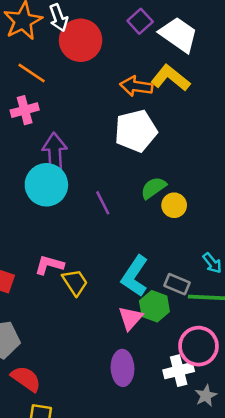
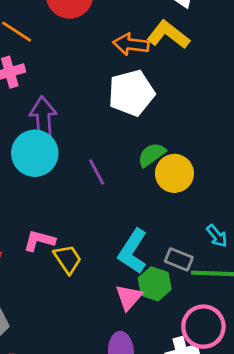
yellow circle: (174, 205) -> (174, 173), size x1.4

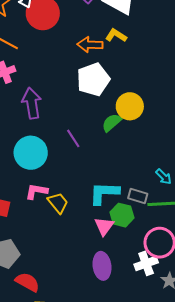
yellow L-shape: (168, 35) -> (116, 35), size x0.7
cyan circle: (35, 153) -> (31, 153), moved
yellow circle: (174, 173) -> (130, 106), moved
cyan L-shape: (133, 251) -> (104, 193), turned 64

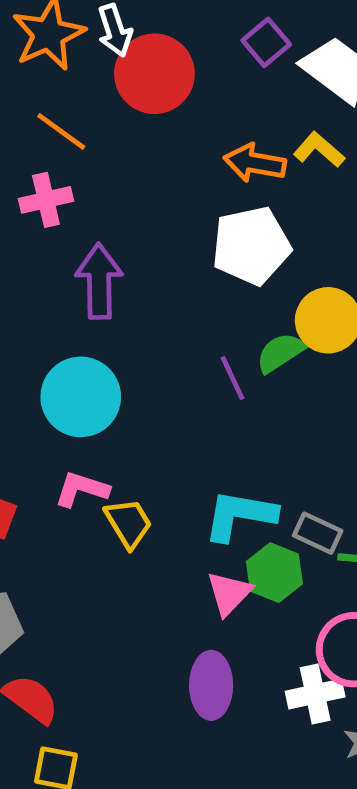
purple line: (73, 138) -> (233, 378), moved

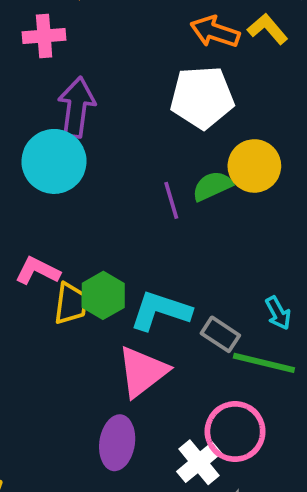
cyan circle: (81, 397) -> (54, 161), moved
yellow trapezoid: (128, 523) -> (71, 303), turned 30
green hexagon: (274, 573) -> (103, 295), moved
pink triangle: (229, 593) -> (143, 372), size x1.4
white cross: (315, 694) -> (199, 462), turned -36

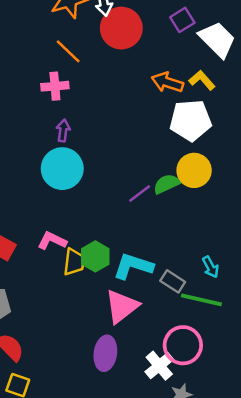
white pentagon: (202, 97) -> (191, 120), moved
purple arrow: (77, 107) -> (63, 131), moved, size x0.6
purple line: (171, 200) -> (140, 194), turned 70

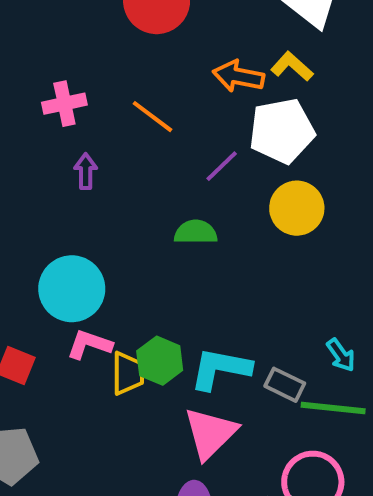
orange line: (68, 51) -> (153, 117), moved
cyan circle: (62, 169) -> (72, 289), moved
green semicircle: (167, 184) -> (196, 232), moved, turned 32
purple line: (140, 194) -> (222, 166), moved

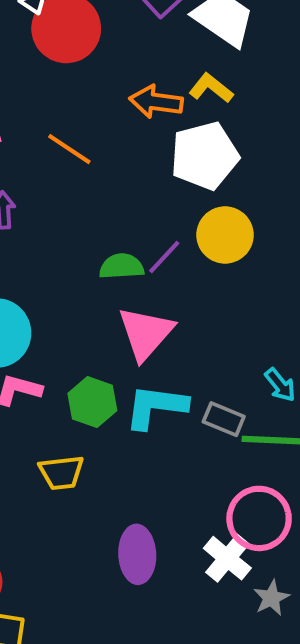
purple line: (222, 166) -> (164, 257), moved
yellow trapezoid: (128, 373) -> (61, 472), moved, turned 87
pink triangle: (210, 433) -> (146, 333), moved

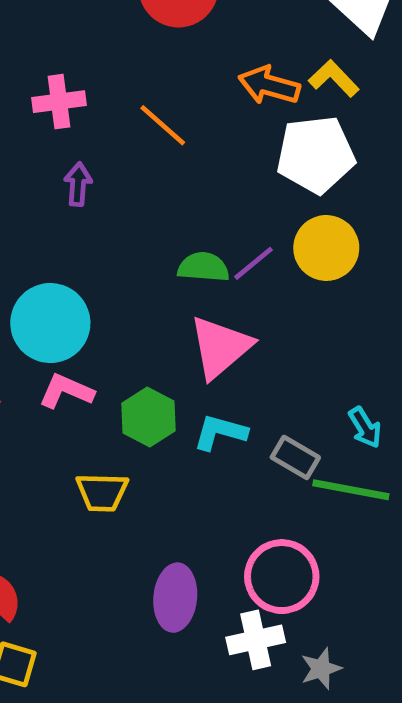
cyan L-shape: (156, 407) -> (220, 432), size x0.7
pink circle: (259, 518) -> (282, 577), moved
white cross: (227, 558) -> (256, 640), moved, turned 30

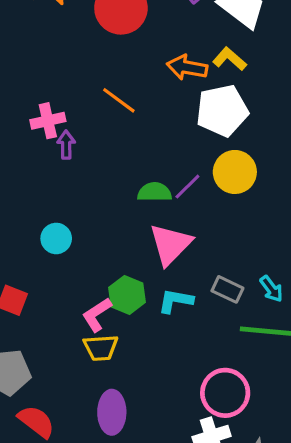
pink cross: (59, 102) -> (48, 121), moved
cyan circle: (50, 323) -> (56, 238), size x0.6
pink L-shape: (66, 391) -> (97, 315), moved, turned -51
gray rectangle: (295, 457) -> (227, 289), moved
purple ellipse: (175, 598) -> (112, 412), moved

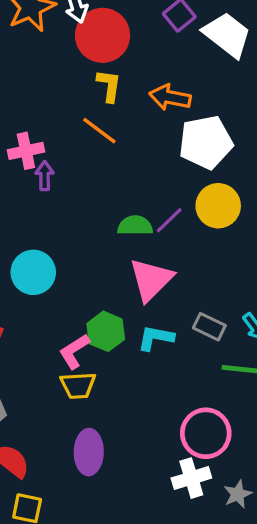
yellow L-shape: (230, 59) -> (109, 86), moved, turned 56
cyan circle: (56, 238) -> (33, 272), size x1.4

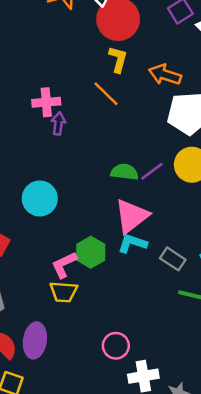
cyan L-shape: (156, 338) -> (132, 243), moved
pink circle: (206, 433) -> (116, 346), moved, size x0.7
purple ellipse: (89, 452) -> (35, 340), moved

